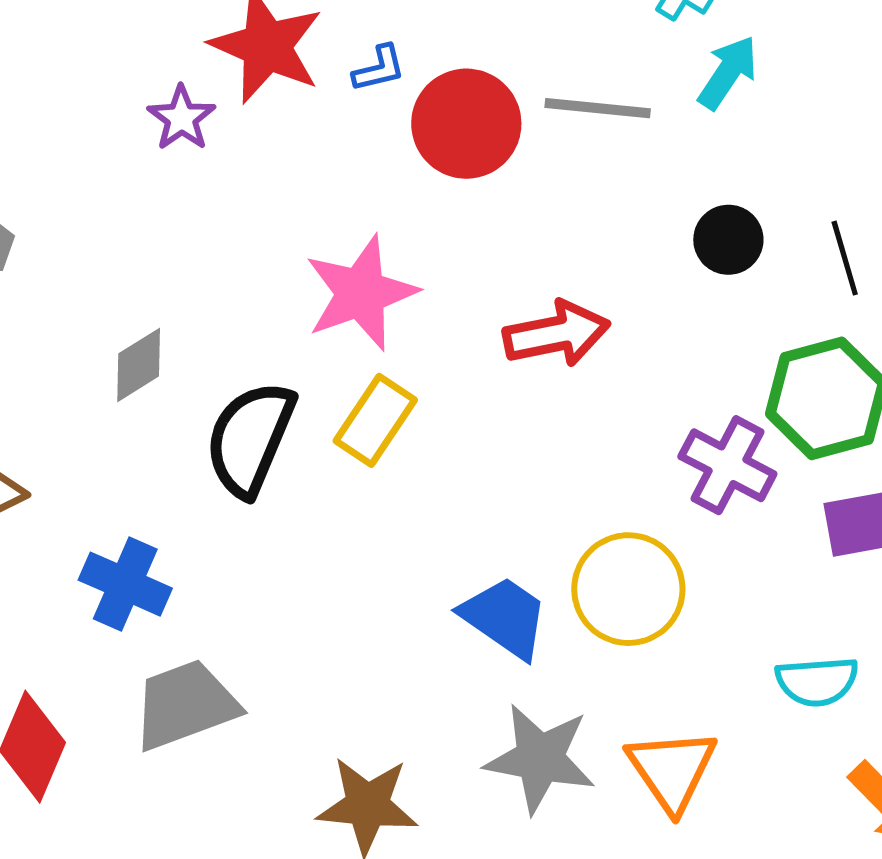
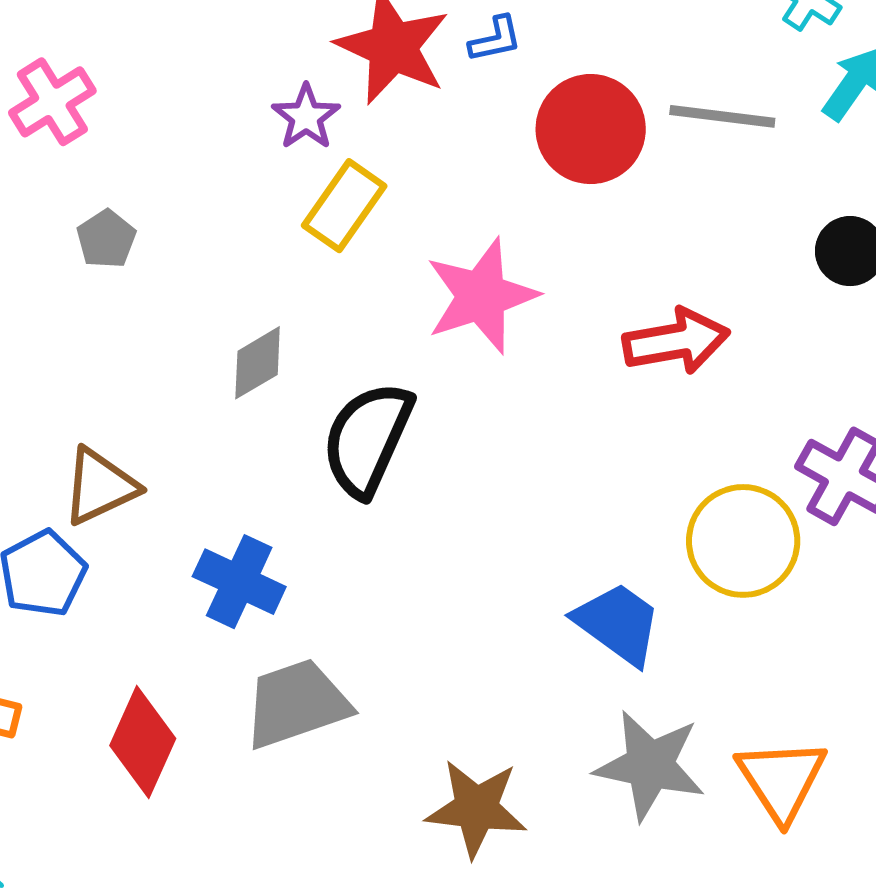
blue L-shape: (379, 69) -> (495, 39), moved
yellow rectangle: (375, 420) -> (344, 206), moved
yellow circle: (628, 589) -> (743, 541), moved

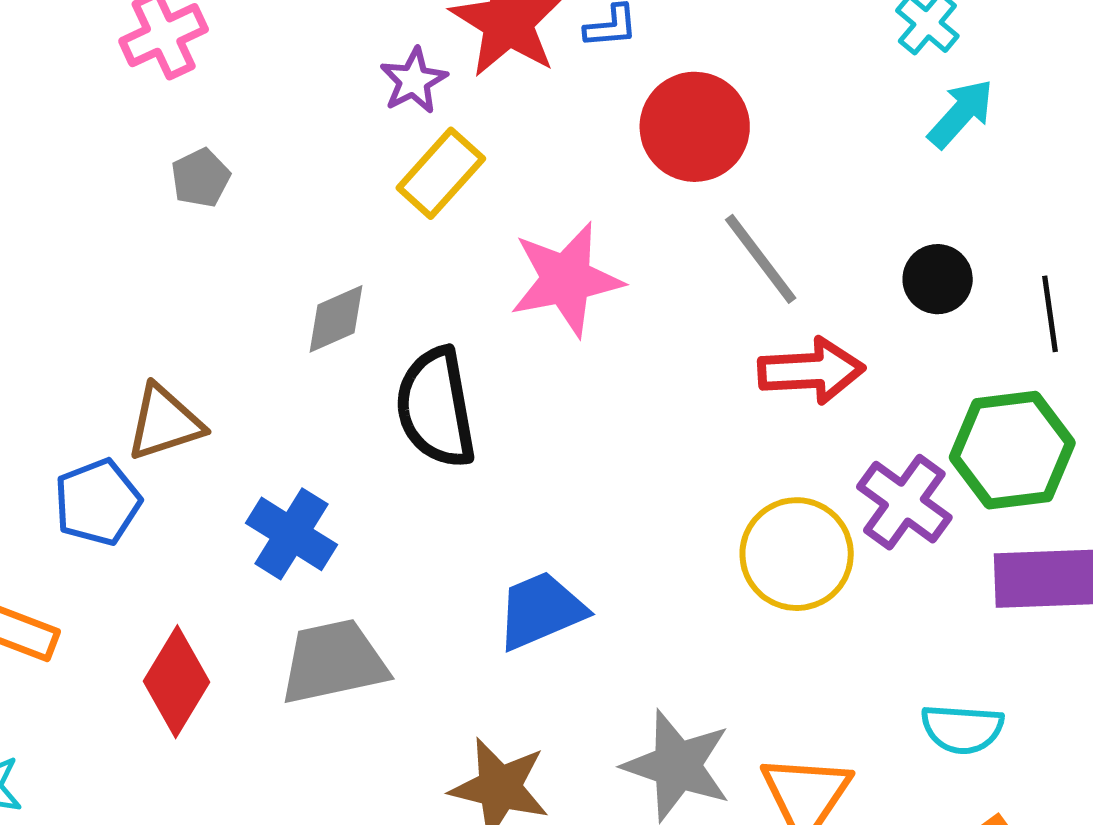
gray line: (722, 116) -> (761, 259), moved, turned 39
red arrow: (676, 341) -> (811, 371), moved
black semicircle: (367, 439) -> (436, 408), turned -41
blue trapezoid: (618, 623) -> (541, 610), moved, turned -66

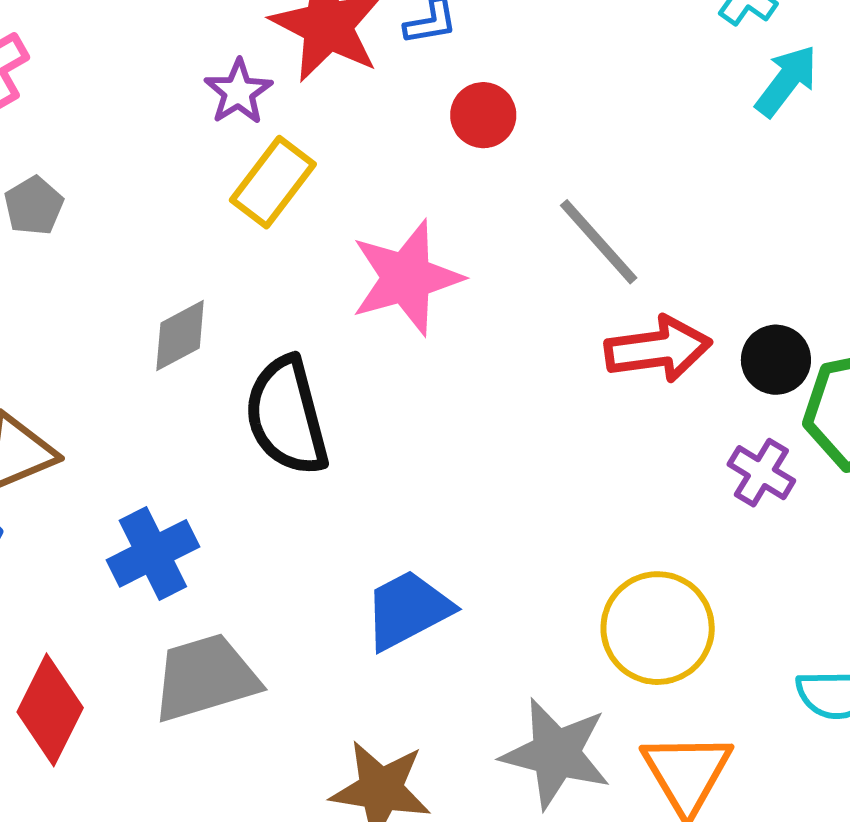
red circle: (695, 127) -> (483, 115), moved, size x0.6
black circle: (938, 279) -> (776, 360), moved
purple cross: (904, 502) -> (761, 473), size x0.7
blue cross: (291, 534) -> (153, 553), turned 36
yellow circle: (797, 554) -> (658, 628), moved

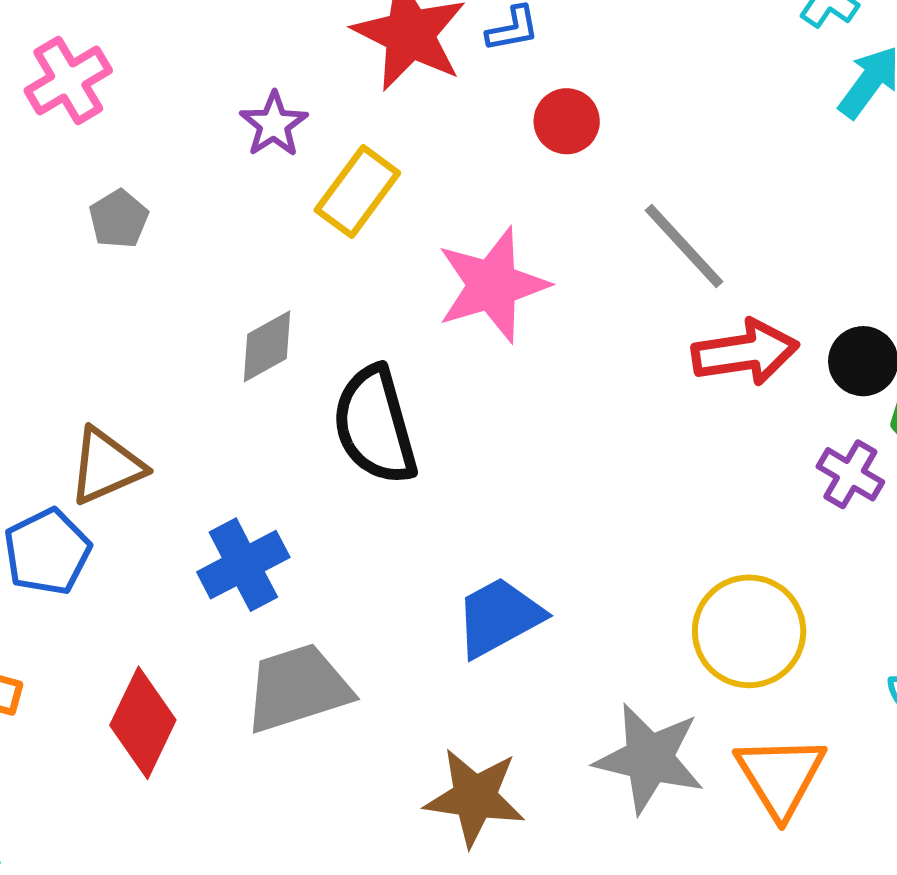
purple star: (238, 92) -> (274, 124), moved

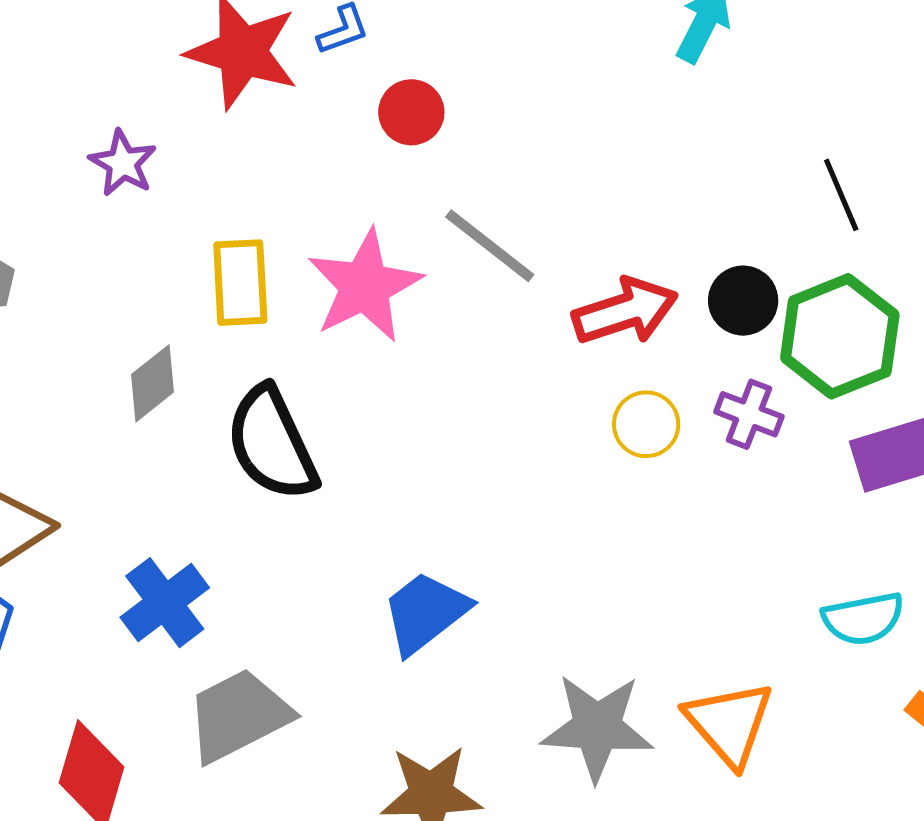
yellow rectangle: (357, 191) -> (240, 283), moved, turned -30
gray line: (684, 246) -> (490, 246), moved
yellow circle: (749, 631) -> (646, 424), moved, size x0.6

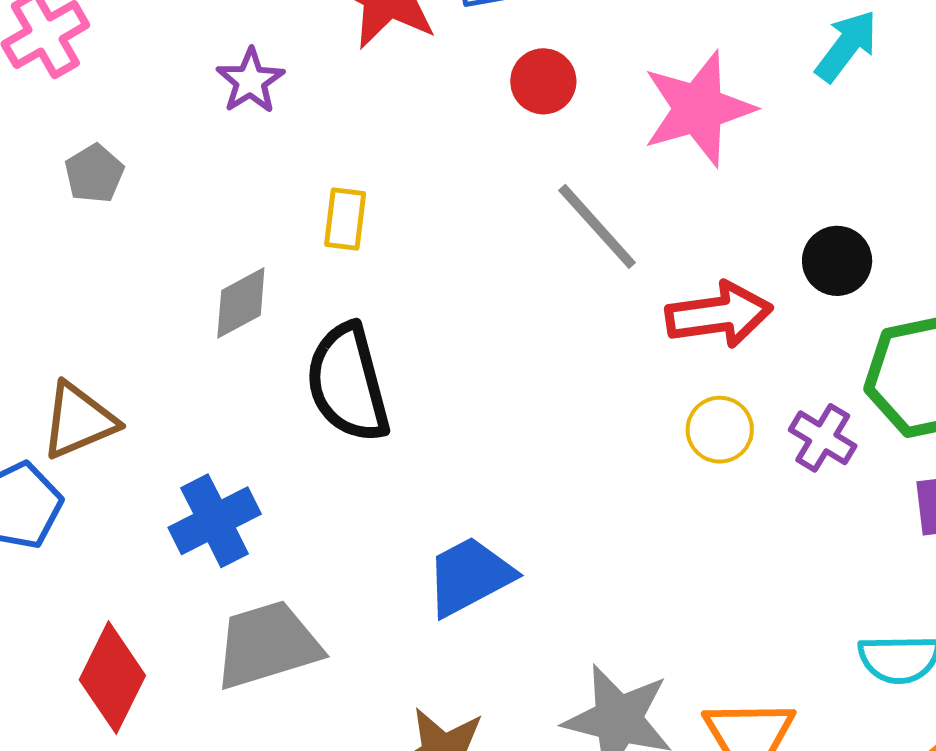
yellow rectangle: (240, 283) -> (345, 219), size x0.7
pink star: (365, 286) -> (698, 109), moved
black circle: (743, 301) -> (837, 261), moved

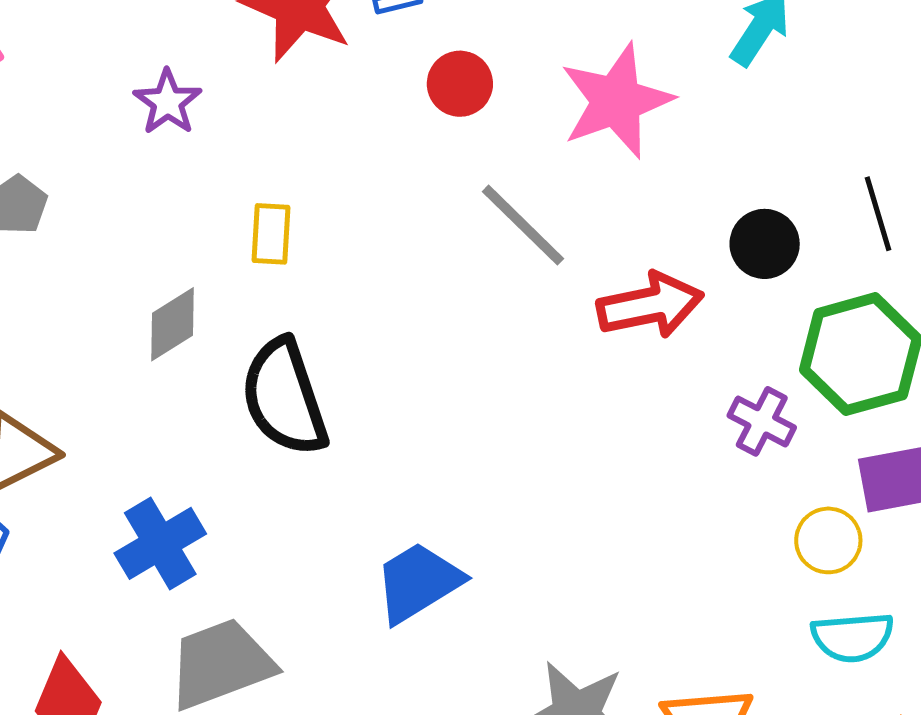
yellow circle: (720, 430) -> (828, 540), moved

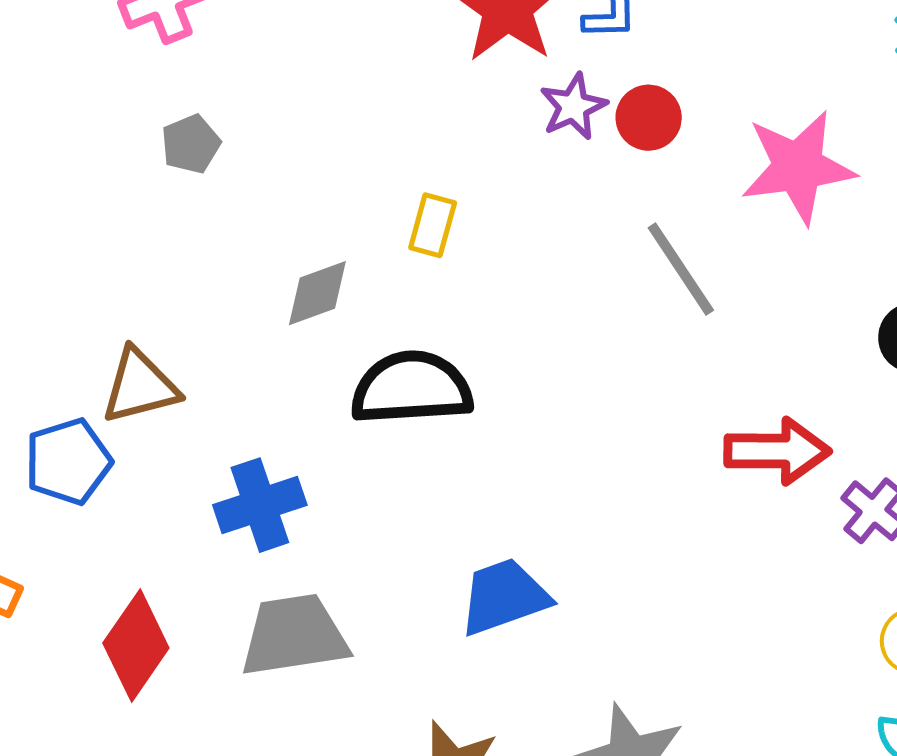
purple star: (168, 102) -> (573, 107), moved
red arrow: (650, 305) -> (777, 451), moved
black semicircle: (284, 397) -> (412, 388), turned 93

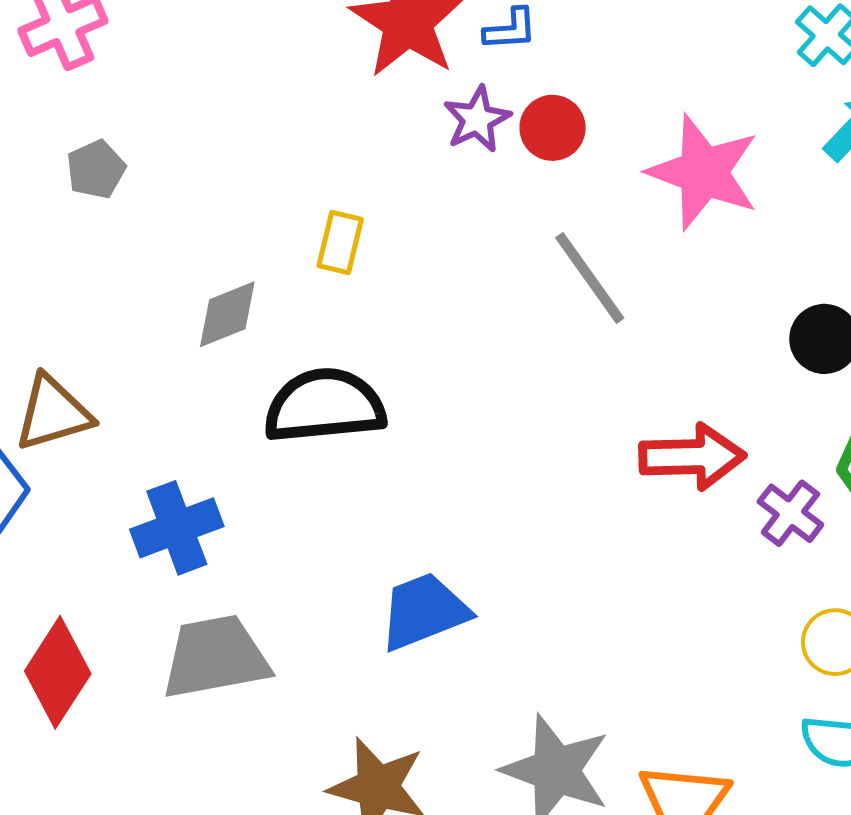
pink star: (798, 167) -> (703, 172), turned 30

